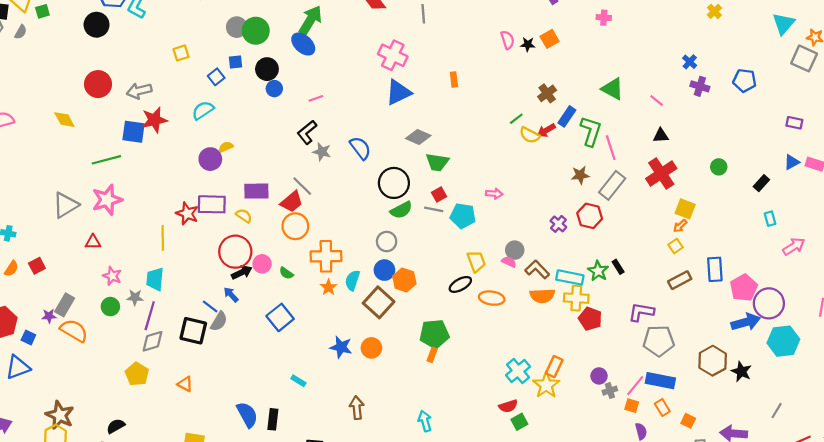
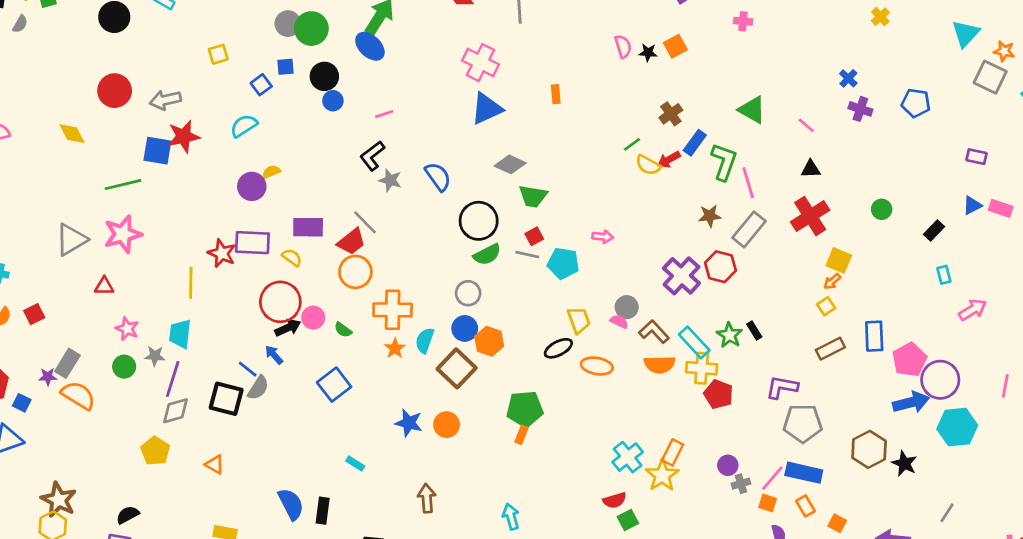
purple cross: (558, 224) -> (681, 276), size x1.8
cyan rectangle: (570, 277) -> (694, 342), turned 35

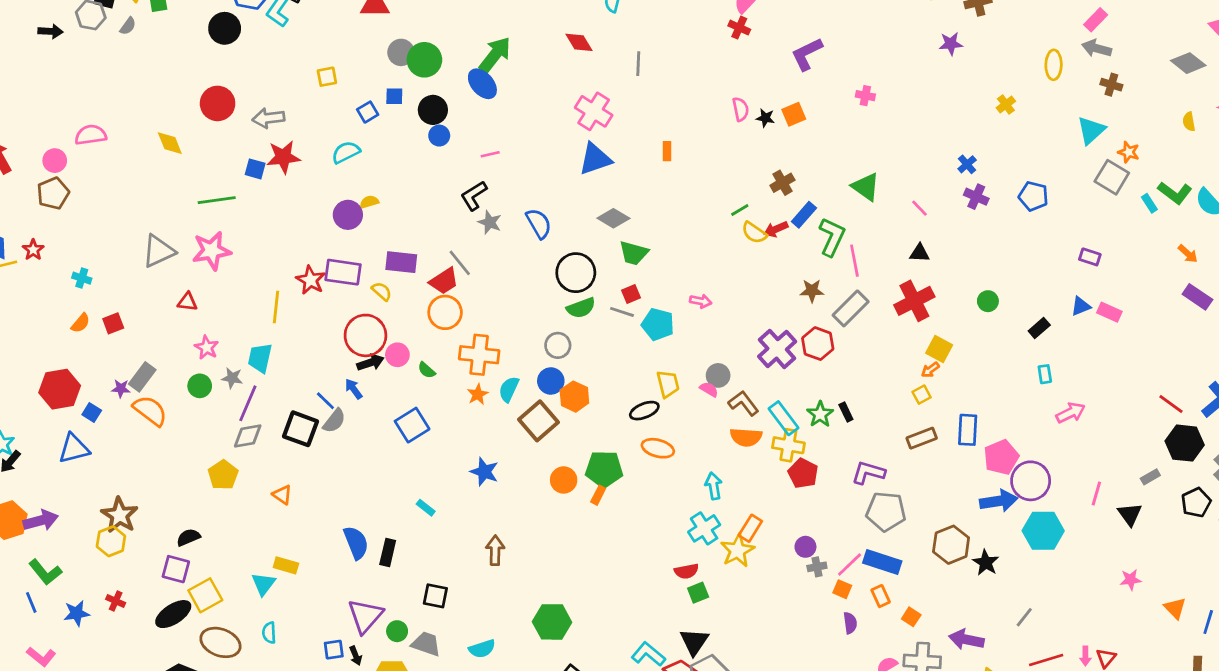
blue square: (157, 151) -> (255, 169), size x0.7
orange ellipse: (597, 366) -> (658, 448), moved
orange circle: (447, 425) -> (564, 480), moved
cyan arrow: (511, 517) -> (714, 486), moved

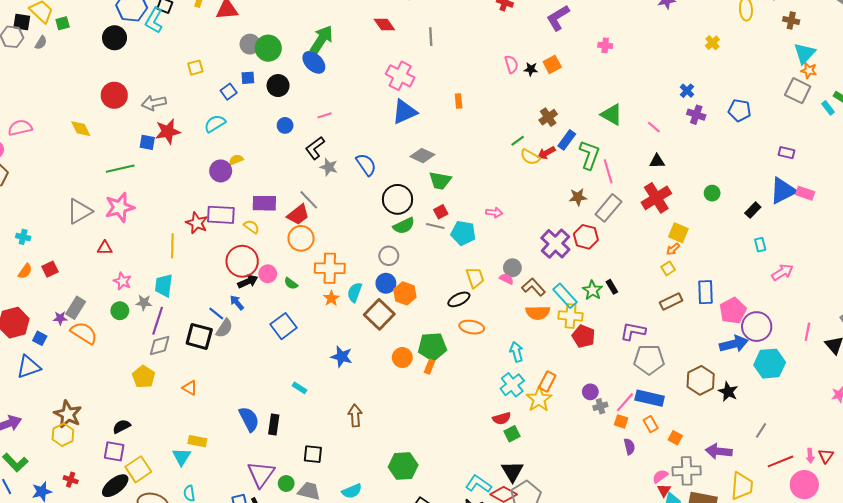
cyan triangle: (1091, 130) -> (805, 53), moved
blue circle: (439, 136) -> (285, 125), moved
blue triangle: (1081, 306) -> (783, 191), size x1.8

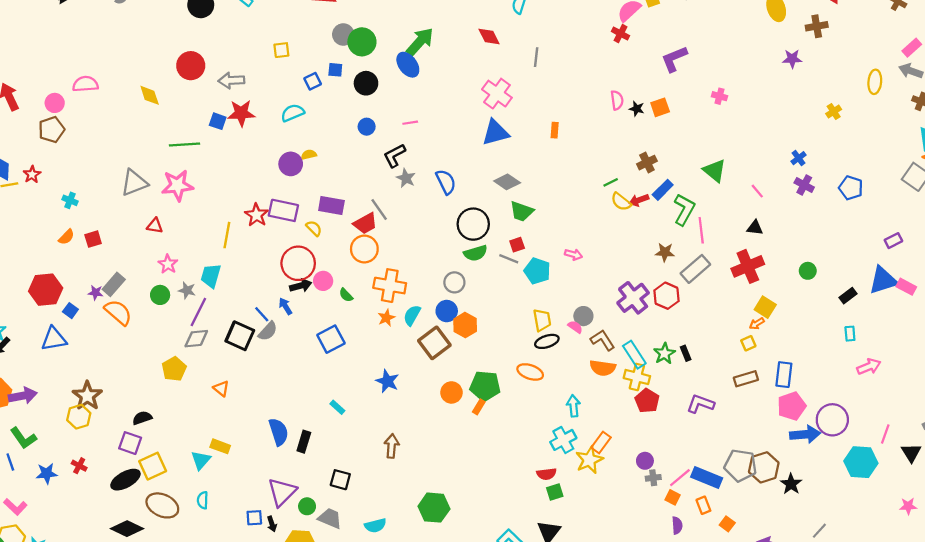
purple rectangle: (787, 153) -> (893, 241), turned -49
black ellipse: (459, 299) -> (547, 341), moved
pink pentagon: (733, 311) -> (792, 406), moved
gray pentagon: (649, 360) -> (740, 465), moved
cyan hexagon: (770, 364) -> (861, 462), moved

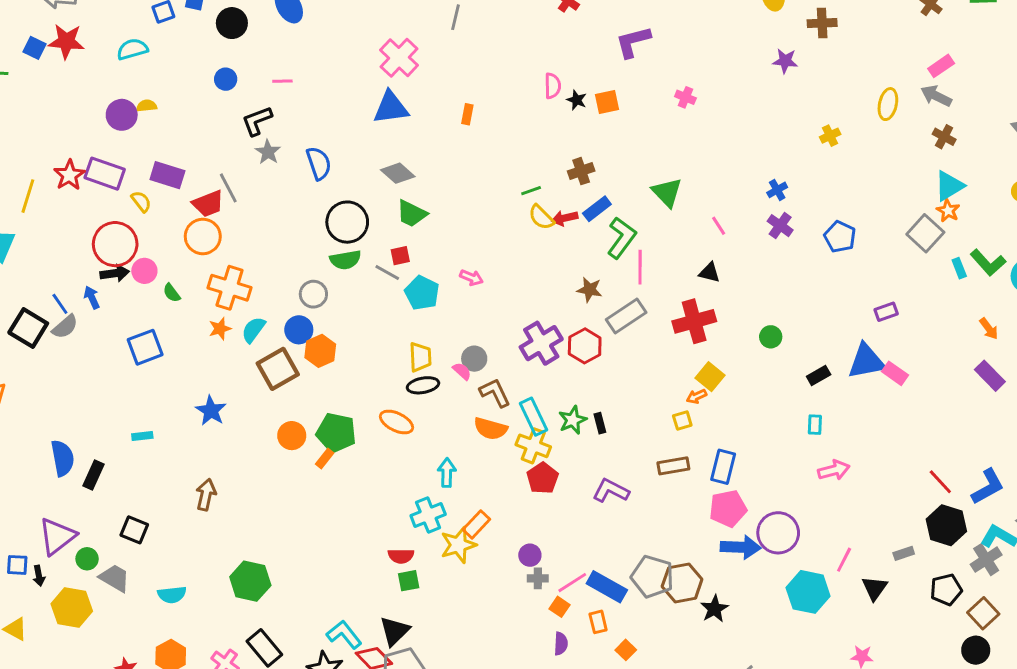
cyan rectangle: (337, 407) -> (142, 436), turned -56

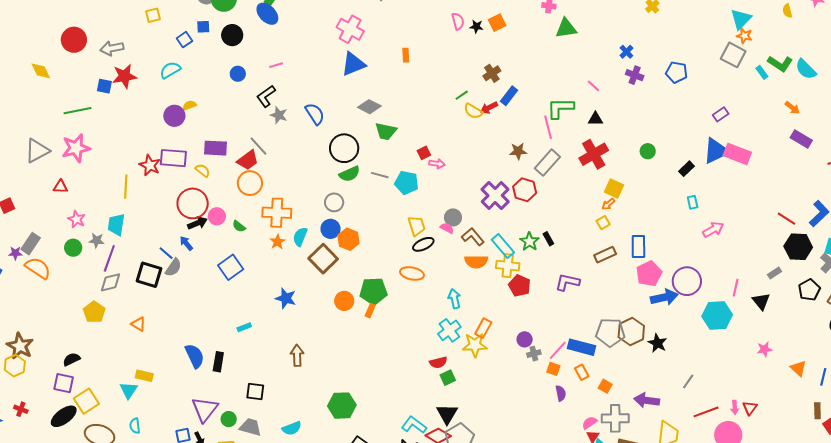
green triangle: (667, 192) -> (566, 28), moved, turned -40
green L-shape: (621, 238) -> (560, 108), moved, turned -112
red square: (400, 256) -> (424, 153), moved
pink rectangle: (895, 373) -> (737, 154), size x1.5
yellow star: (458, 545) -> (475, 345), turned 30

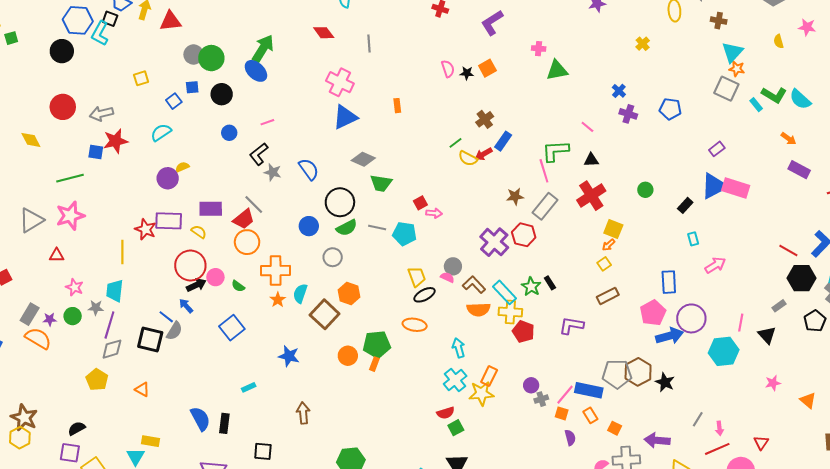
blue circle: (331, 229) -> (309, 226), moved
blue rectangle: (638, 246) -> (669, 282), moved
purple star: (15, 253) -> (50, 319), moved
pink arrow: (735, 407) -> (719, 428), moved

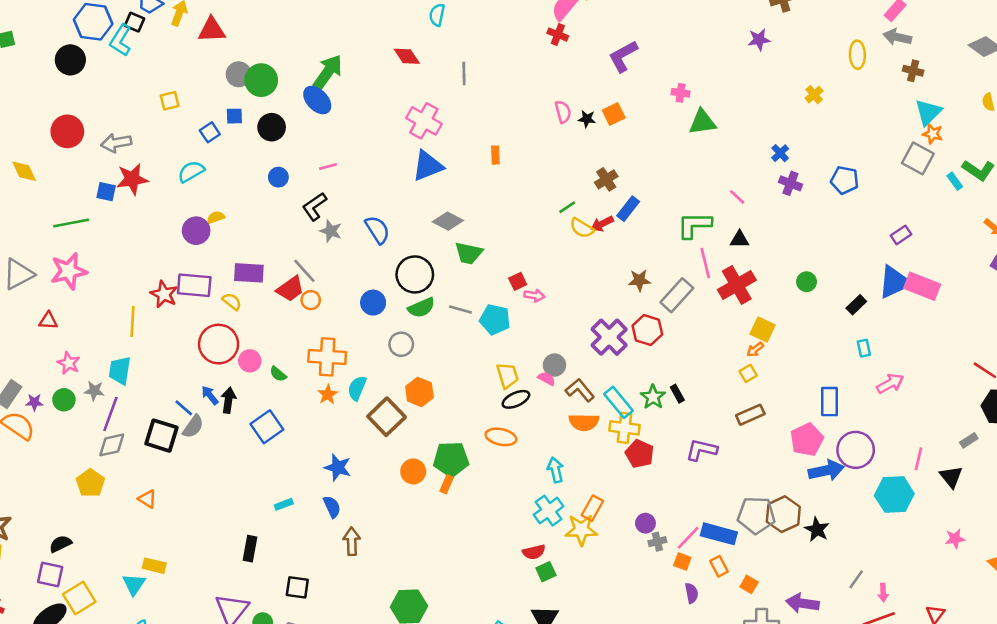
pink line: (544, 171) -> (705, 263), moved
orange circle: (247, 242) -> (311, 300), moved, size x0.6
black arrow: (196, 285) -> (228, 400), moved, turned -60
blue semicircle: (200, 419) -> (332, 507), moved, size x0.7

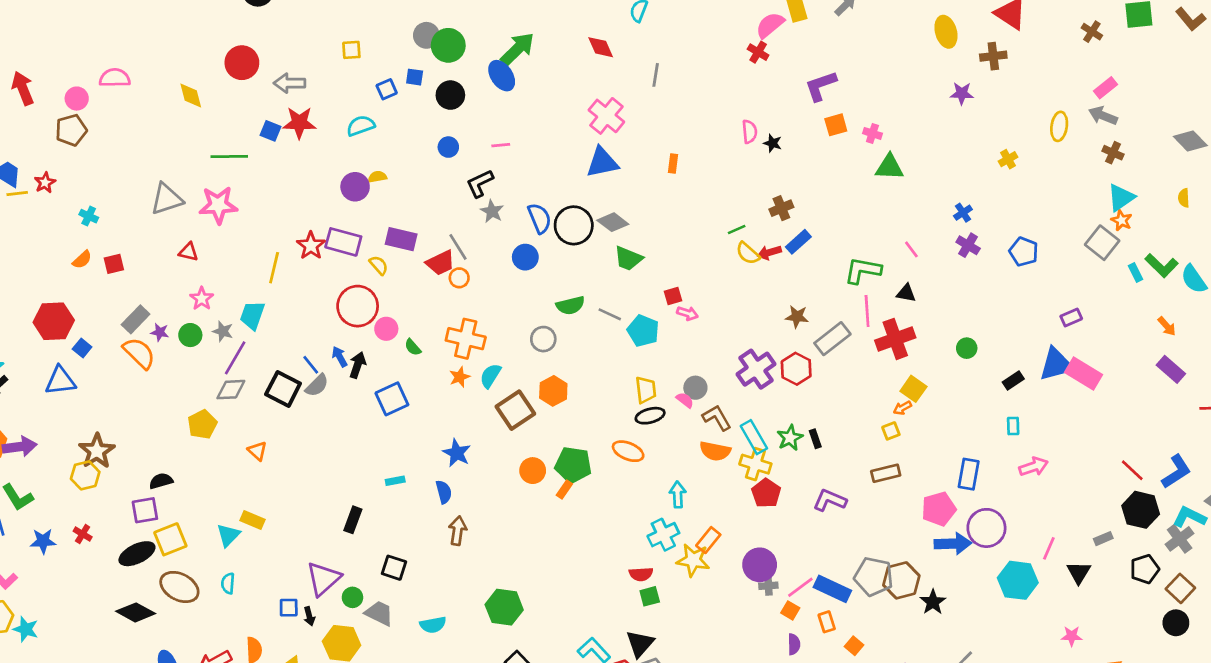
orange square: (614, 114) -> (836, 125), moved
black circle: (415, 274) -> (574, 225), moved
blue circle: (373, 303) -> (525, 257), moved
purple circle: (645, 523) -> (760, 565), size x1.6
purple square: (50, 574) -> (145, 510), turned -32

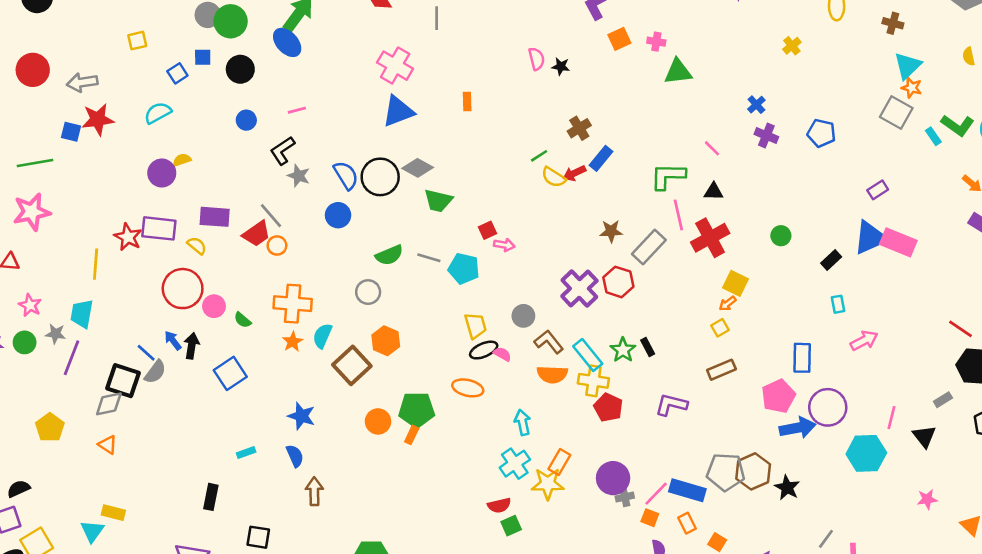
gray diamond: (231, 390) -> (109, 404), moved
pink semicircle: (685, 400) -> (502, 354), moved

